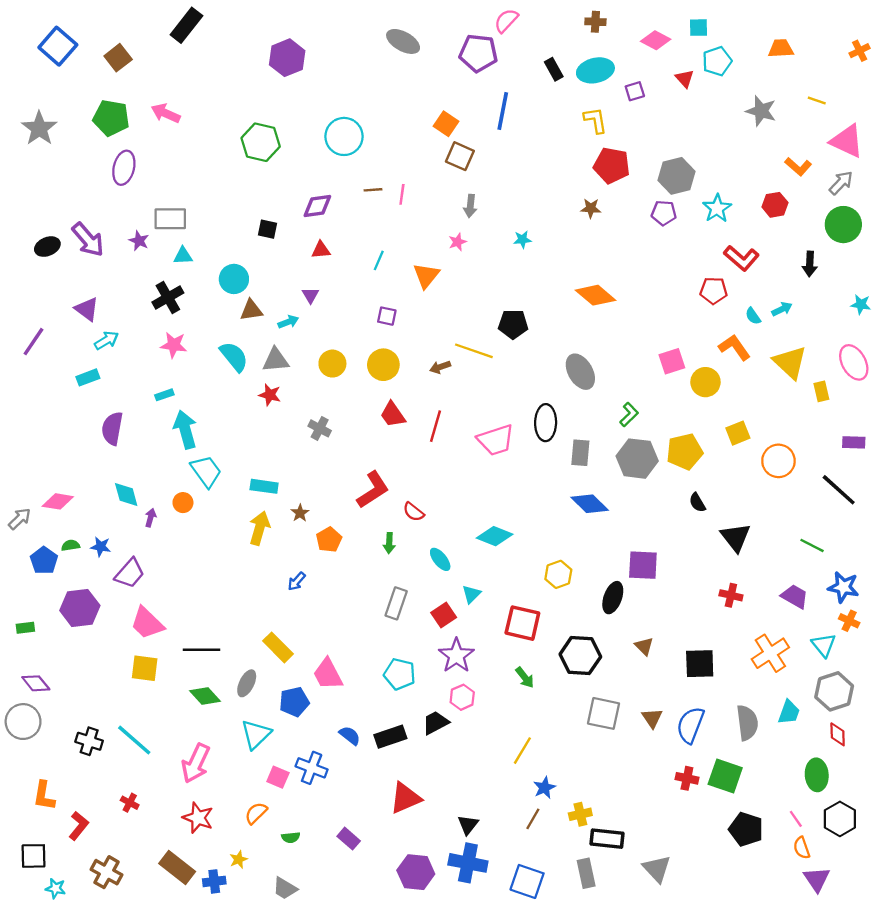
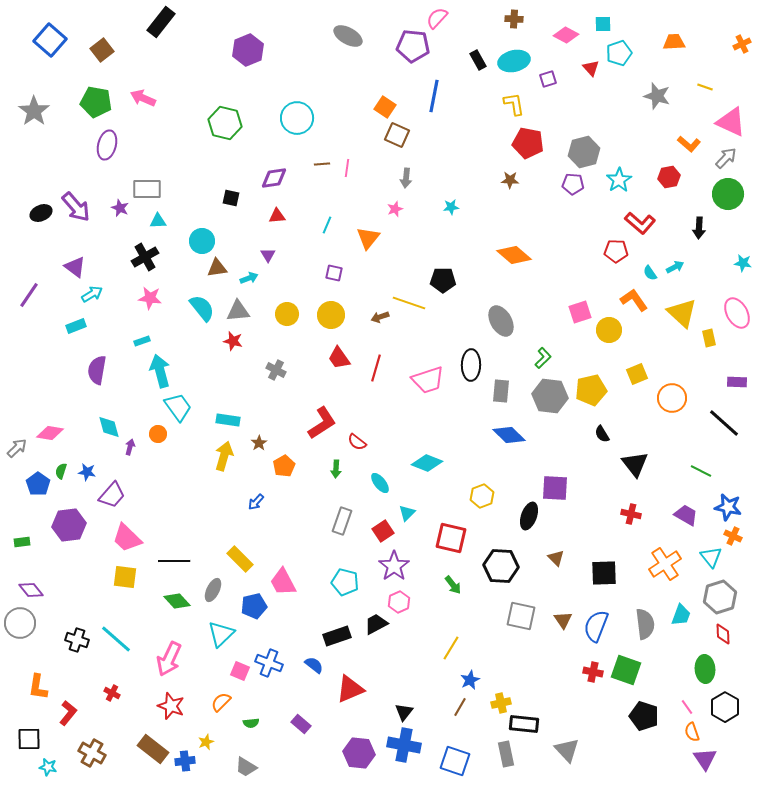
green semicircle: (71, 545) -> (61, 471), turned -63
blue semicircle: (350, 735) -> (314, 665), moved

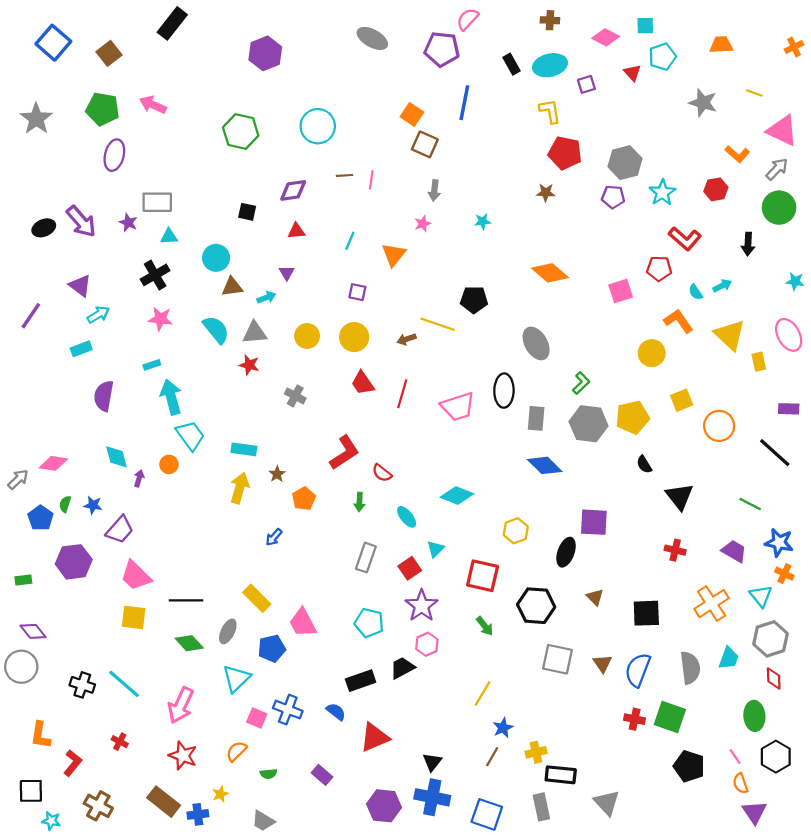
pink square: (580, 312) -> (621, 291), moved

